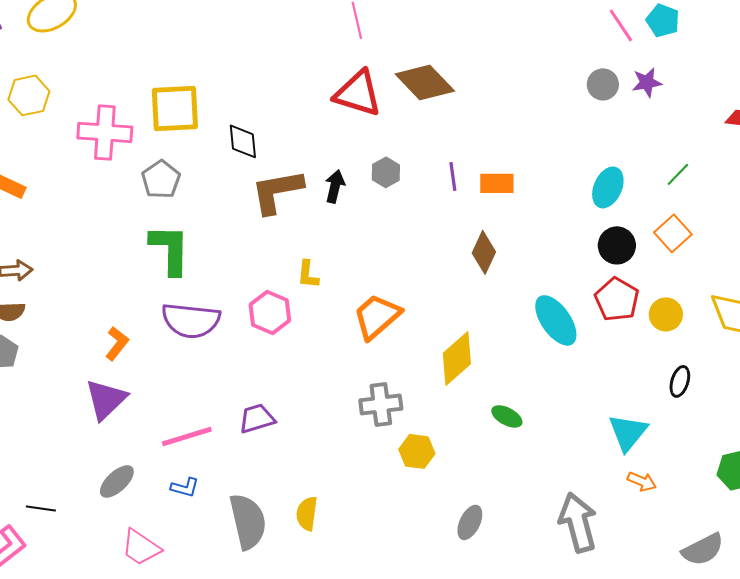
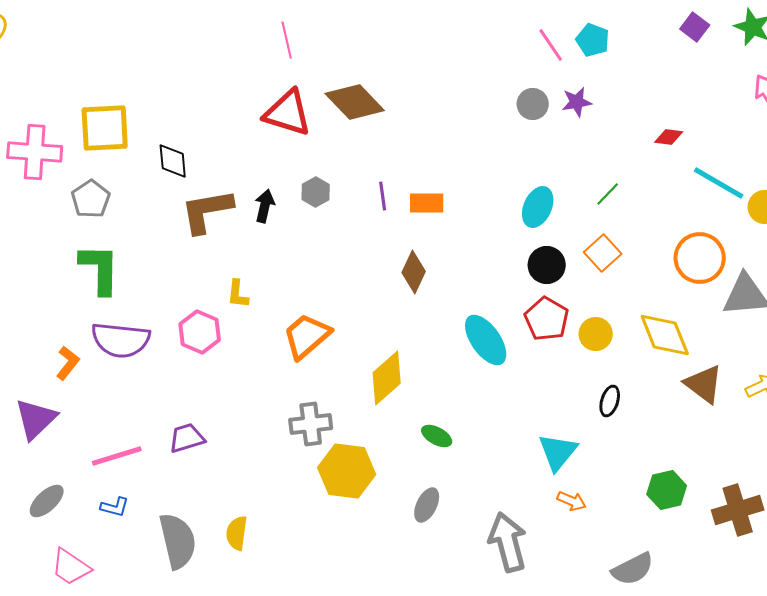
orange L-shape: (117, 343) -> (68, 363), moved
yellow hexagon: (417, 451) -> (347, 471), size x1.6
gray ellipse: (470, 522) -> (427, 505), moved

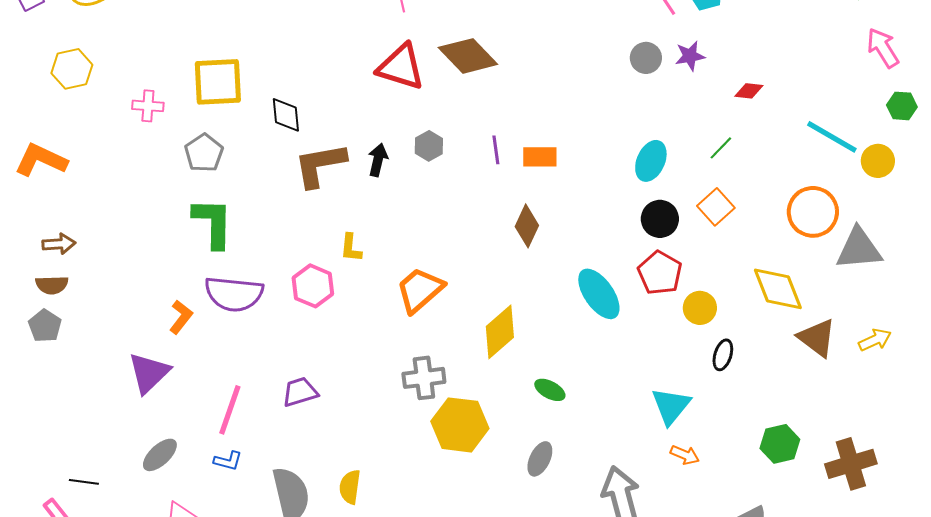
red diamond: (669, 137) -> (749, 91), moved
pink cross: (35, 152) -> (148, 106), size x0.6
yellow circle: (596, 334) -> (700, 308), moved
pink line: (117, 456) -> (230, 410), turned -54

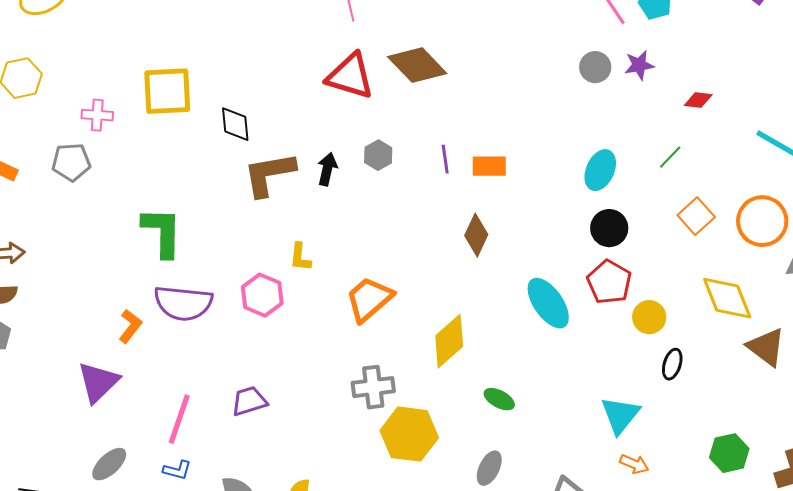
gray pentagon: (204, 153) -> (71, 162), moved, turned 30
orange square: (716, 207) -> (696, 216), moved

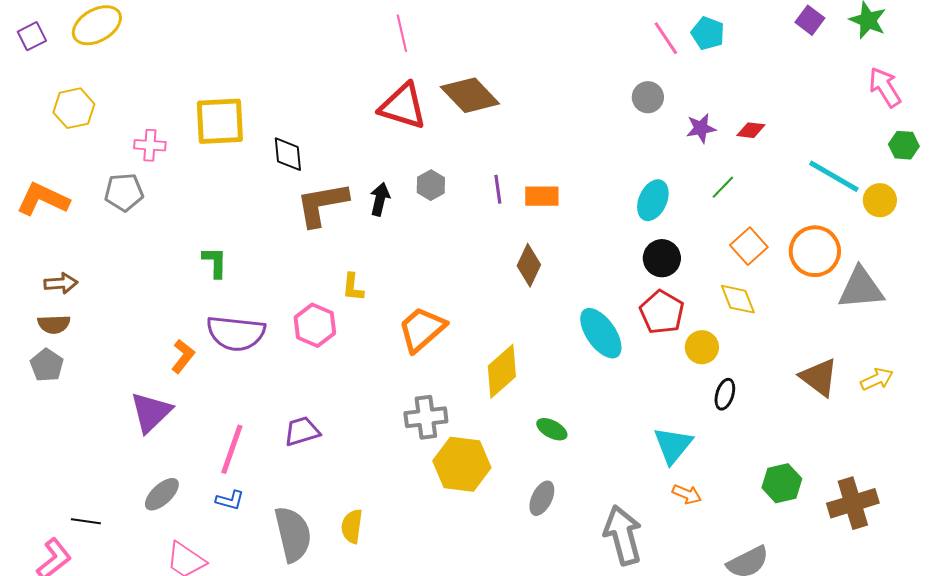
purple star: (639, 65) -> (701, 128), moved
green L-shape: (162, 232) -> (215, 262), size x0.6
yellow diamond: (727, 298) -> (738, 299), moved, size x0.7

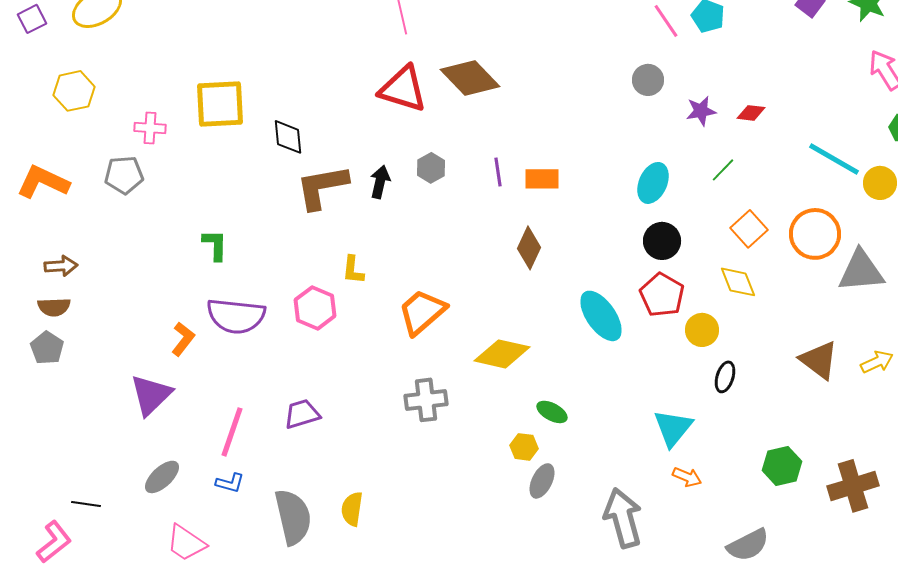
yellow diamond: (502, 371) -> (502, 354), turned 54
yellow hexagon: (462, 464) -> (524, 447), moved, size x0.5

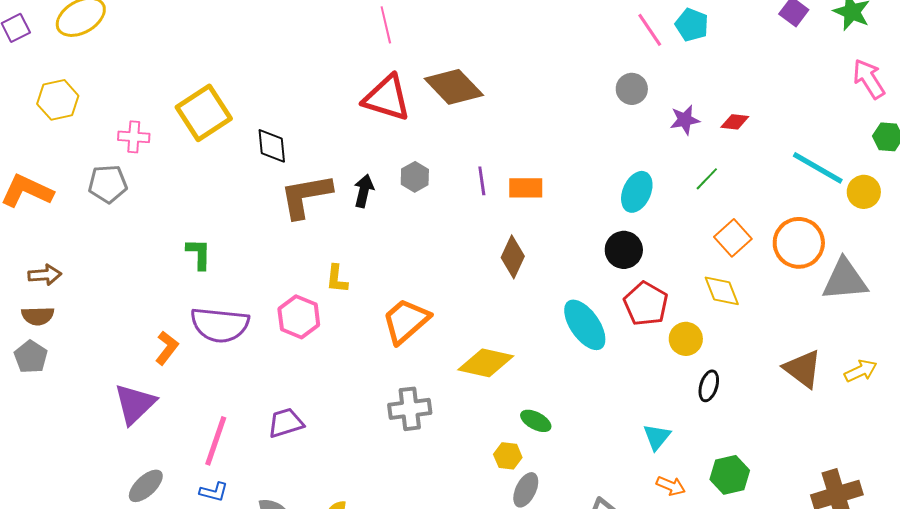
yellow square: (220, 104) -> (204, 113), turned -30
black circle: (662, 241) -> (624, 250), moved
cyan triangle: (673, 428) -> (657, 437), size x0.7
green hexagon: (782, 466) -> (730, 475), moved

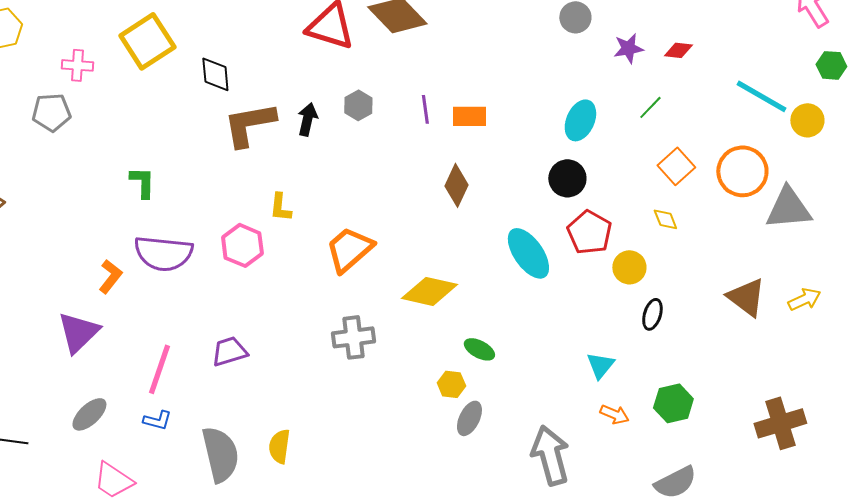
yellow diamond: (722, 291) -> (665, 219), size x0.7

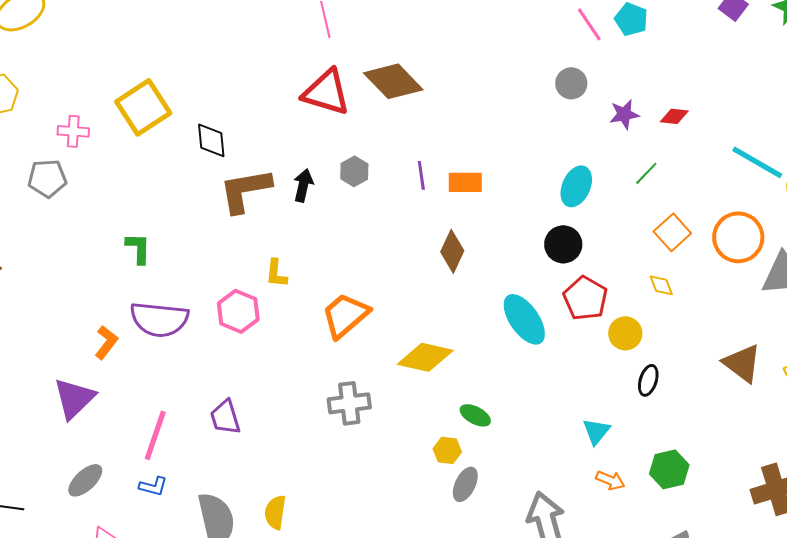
purple trapezoid: (229, 351) -> (225, 417), turned -90

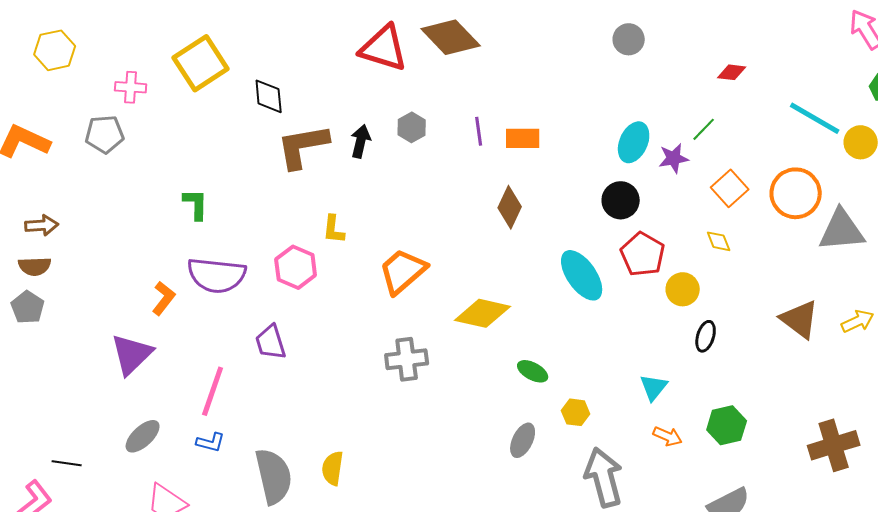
purple star: (624, 114) -> (674, 158), moved
purple trapezoid: (225, 417) -> (271, 342), moved
yellow hexagon: (447, 450) -> (576, 412), moved

